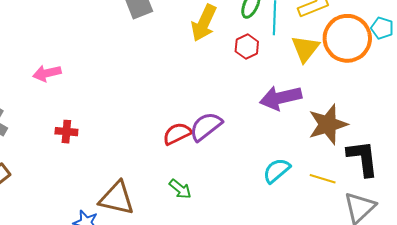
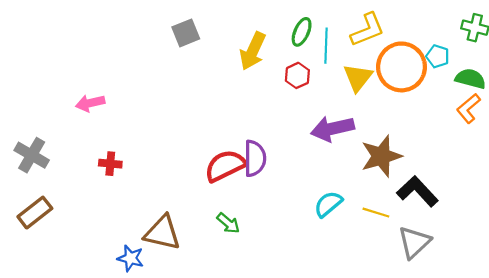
purple semicircle: (206, 126) -> (255, 158), turned 128
red semicircle: (177, 134) -> (225, 166), size x1.4
black L-shape: (363, 158) -> (417, 191), turned -36

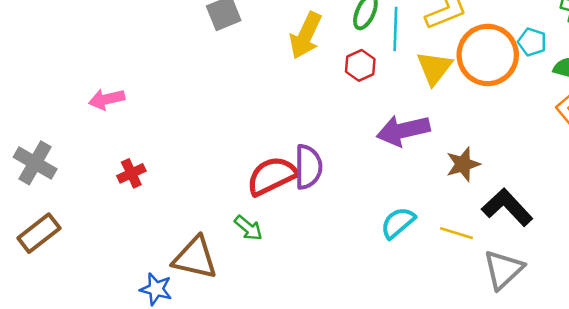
brown star: (381, 156) -> (463, 164), size x0.7
red cross: (110, 164) -> (131, 173), turned -30
green arrow: (228, 223) -> (248, 228), moved

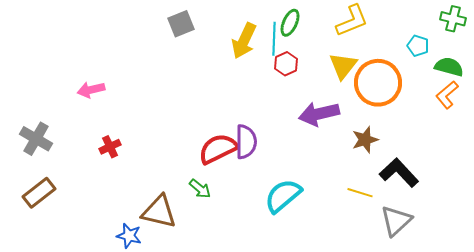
cyan line: (395, 29) -> (274, 39), moved
orange circle: (488, 55) -> (378, 83), moved
cyan semicircle: (398, 223) -> (283, 196), moved, size x1.4

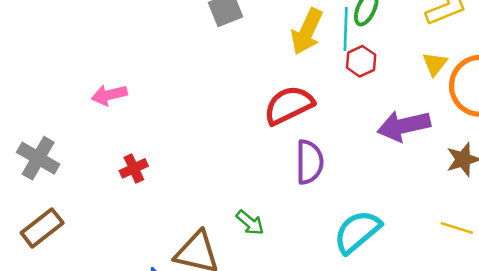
yellow triangle: (343, 66) -> (435, 64), size x0.7
red semicircle: (218, 149) -> (289, 105), moved

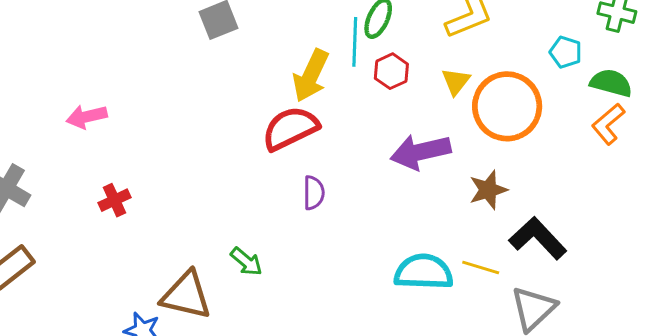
yellow arrow: (307, 32) -> (311, 76), moved
red hexagon: (361, 61) -> (391, 71), moved
purple semicircle: (309, 162) -> (314, 193), size x0.7
cyan semicircle: (357, 232) -> (424, 272), moved, turned 42

